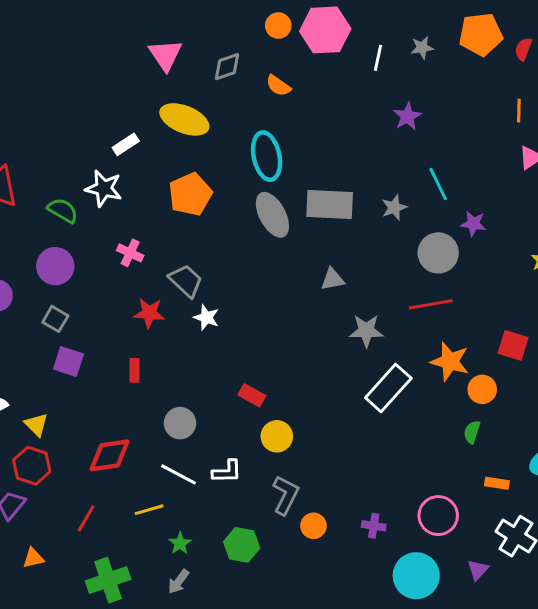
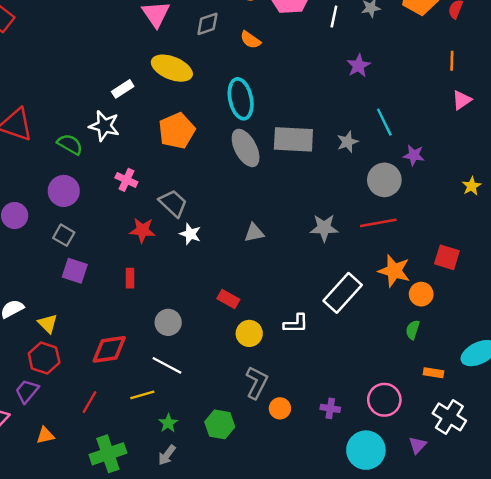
gray triangle: (333, 279) -> (254, 233), moved
gray star: (366, 331) -> (324, 228), moved
white L-shape: (227, 472) -> (296, 324), moved

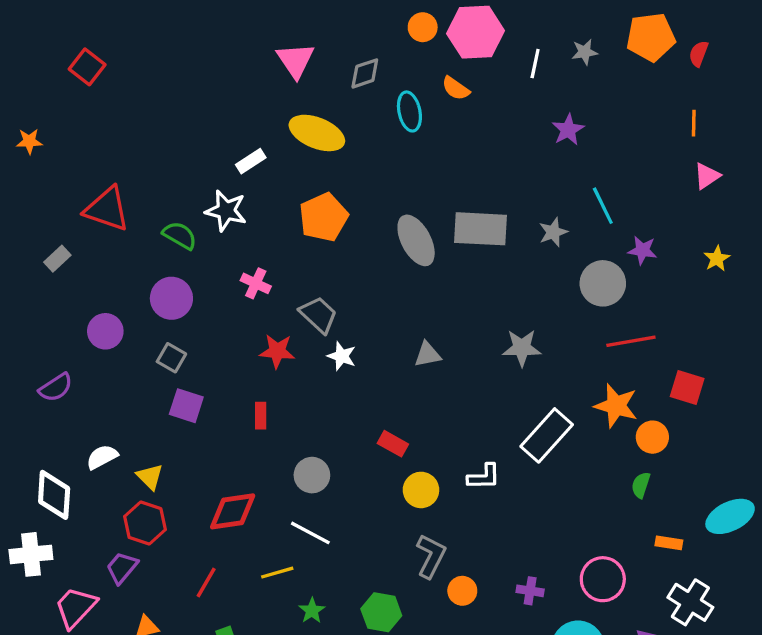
orange semicircle: (250, 40) -> (456, 88), moved
cyan ellipse: (241, 99) -> (409, 111), moved, size x0.7
yellow star: (472, 186) -> (717, 259), moved
red line: (378, 223) -> (631, 341), moved

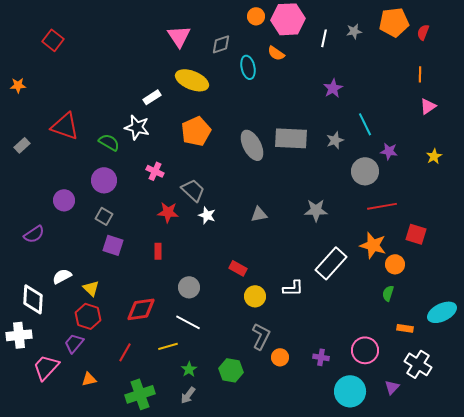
purple star: (568, 130) -> (333, 88), moved
gray rectangle: (57, 259) -> (22, 145), moved

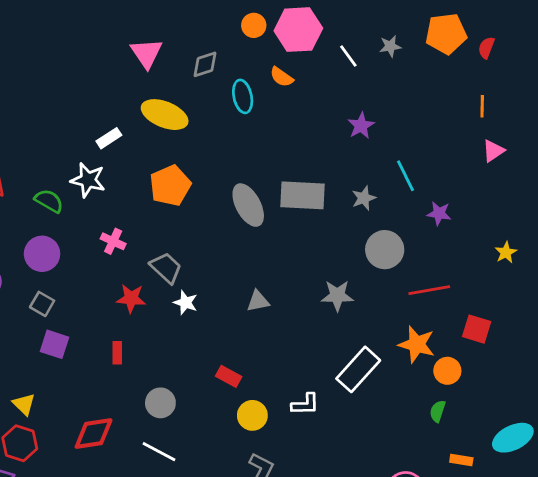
white line: (324, 38) -> (348, 56), turned -48
yellow star: (434, 156) -> (506, 252), moved
gray circle: (365, 171) -> (385, 250), moved

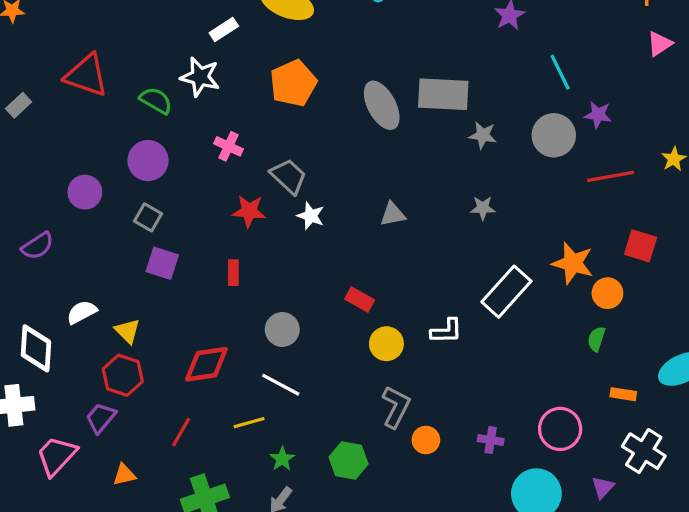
gray star: (364, 198) -> (483, 135), moved, turned 30
gray circle: (385, 250) -> (554, 135), moved
red line: (429, 290) -> (611, 176), moved
gray star: (337, 296) -> (483, 208), size x0.7

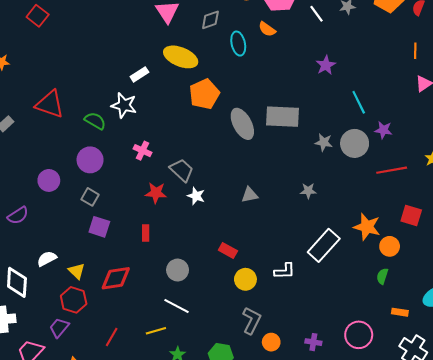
orange pentagon: (293, 83) -> (204, 94), moved
gray star: (483, 135) -> (324, 142), moved
red diamond: (206, 364) -> (116, 278), moved

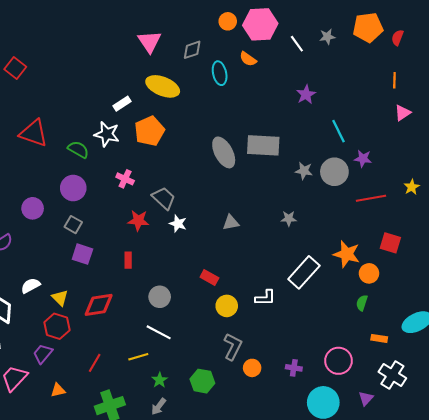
red square: (38, 16) -> (15, 68), moved
orange pentagon: (204, 94) -> (149, 131), moved

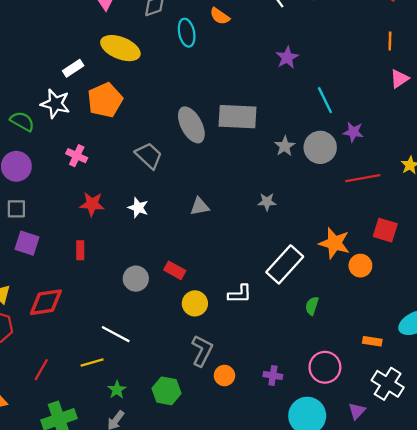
gray star: (304, 171) -> (285, 146), turned 30
gray trapezoid: (164, 198) -> (149, 156), moved
gray square: (73, 225) -> (16, 209), turned -30
gray circle: (160, 297) -> (136, 279), moved
green semicircle: (362, 303) -> (312, 306), moved

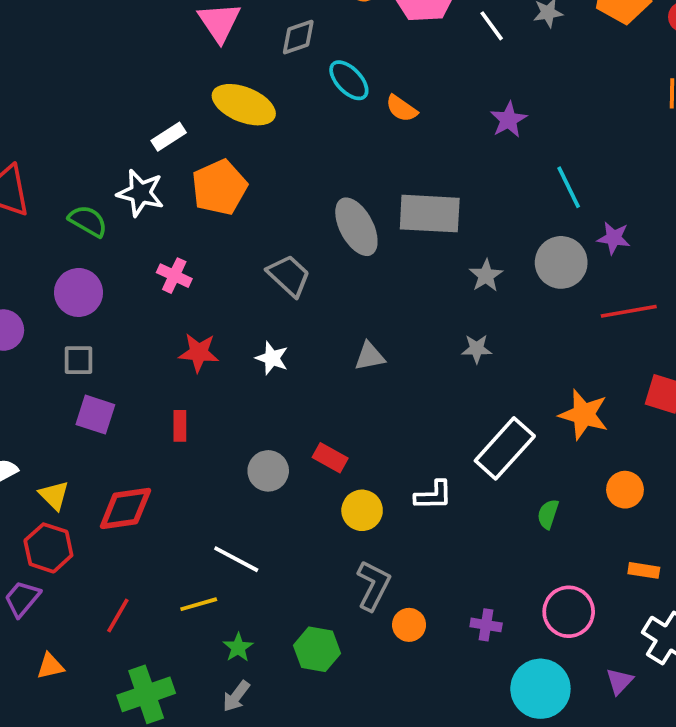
orange semicircle: (220, 16) -> (402, 108), moved
cyan ellipse: (187, 33) -> (349, 80), turned -32
gray star: (285, 146) -> (486, 276), moved
orange circle: (360, 266) -> (625, 490), moved

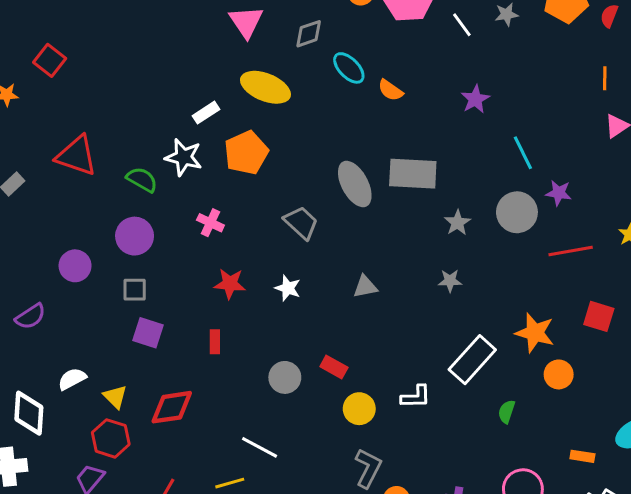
orange circle: (625, 490) -> (559, 374), moved

